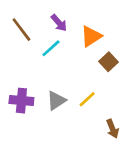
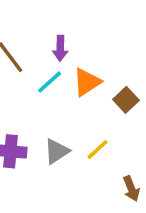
purple arrow: (59, 23) -> (60, 48), turned 42
orange triangle: (91, 36) -> (87, 82), moved

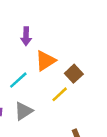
cyan line: (50, 82) -> (18, 80), moved
yellow line: (98, 150) -> (60, 94), moved

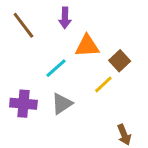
orange triangle: (45, 61) -> (87, 46), turned 30

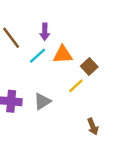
cyan line: (56, 68) -> (38, 56), moved

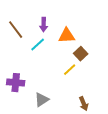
orange triangle: (63, 54) -> (67, 36), moved
gray triangle: (42, 101) -> (42, 100), moved

